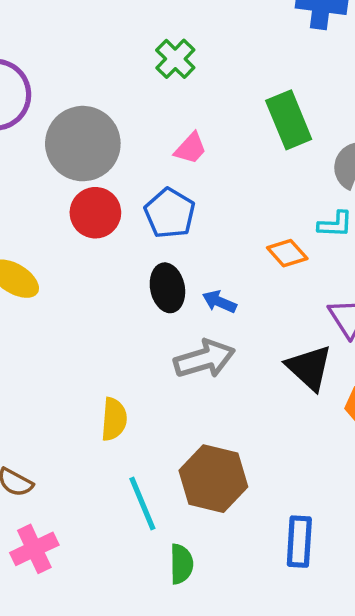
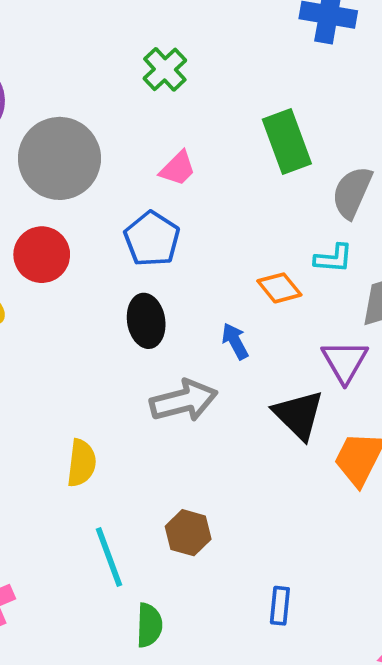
red circle: (95, 213) -> (42, 255), moved
blue arrow: (219, 302) -> (235, 341), moved, turned 36
brown hexagon: (213, 479) -> (188, 533), size x0.6
blue rectangle: (299, 542) -> (280, 606), size x0.7

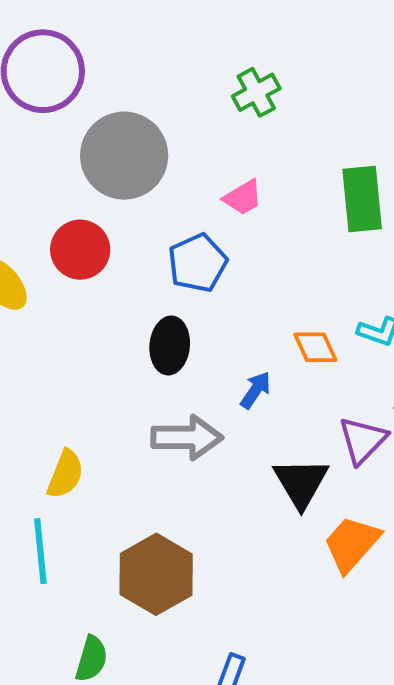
blue arrow: (235, 341) -> (256, 390), turned 48
brown hexagon: (188, 533) -> (156, 574), size x1.6
cyan line: (109, 557) -> (40, 551), moved

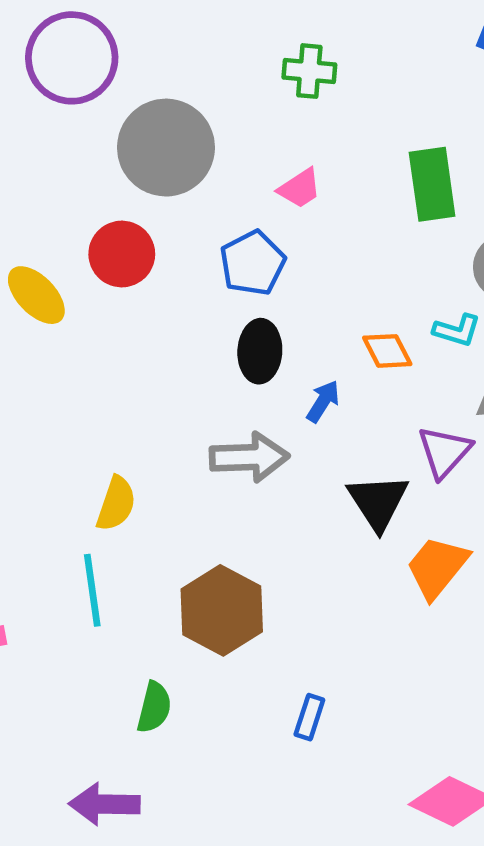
green cross: (256, 92) -> (309, 71), turned 36
black ellipse: (170, 345) -> (260, 351), moved

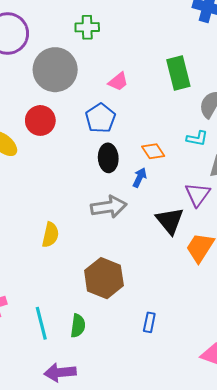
green cross: (309, 71) -> (87, 27), moved
orange diamond: (387, 351) -> (153, 151), moved
cyan line: (92, 590) -> (41, 323), moved

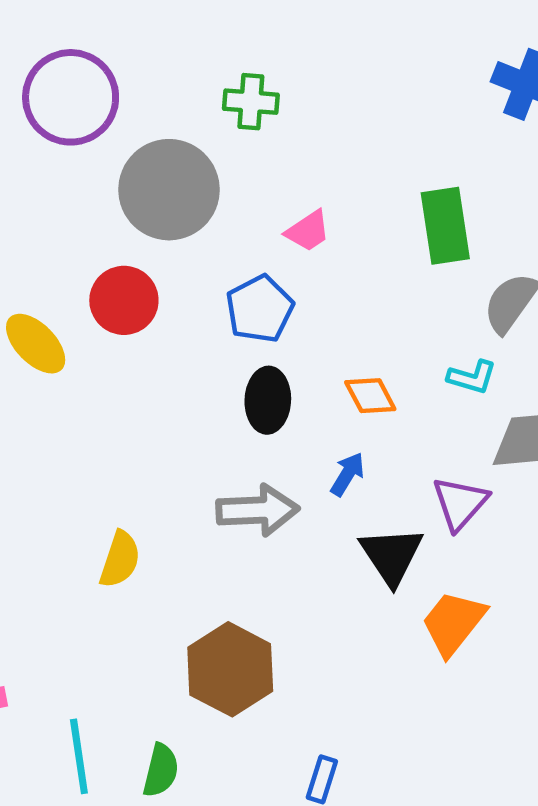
blue arrow: (140, 178) -> (347, 474), moved

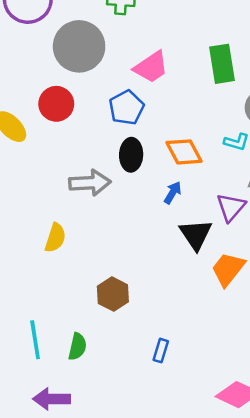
pink trapezoid: (308, 231) -> (151, 67), size x1.5
orange diamond: (370, 396) -> (184, 152), size x1.4
gray arrow: (258, 510) -> (90, 183), moved
brown hexagon: (230, 669) -> (113, 294), size x0.7

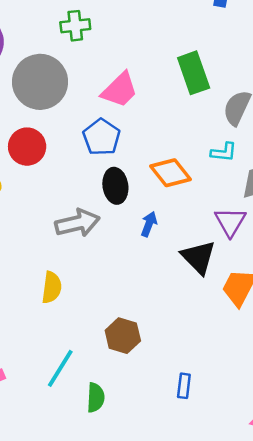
blue arrow: (173, 193) -> (149, 224), moved
cyan line: (35, 340) -> (60, 368), moved, turned 51

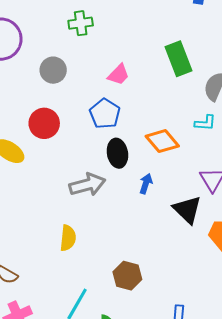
gray circle: (40, 82) -> (53, 70), size x0.6
pink trapezoid: (120, 90) -> (118, 75), size x0.7

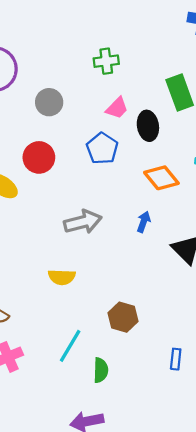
green cross: (81, 23) -> (106, 61), moved
black ellipse: (117, 153) -> (148, 126), moved
yellow semicircle: (68, 238) -> (62, 277), turned 85

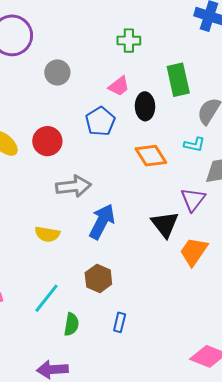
green cross: (106, 61) -> (129, 41), moved
red circle: (39, 157) -> (47, 141), moved
blue arrow: (144, 222) -> (102, 222), moved, size x1.8
blue rectangle: (176, 359) -> (120, 322), moved

